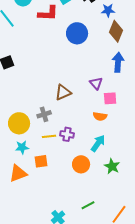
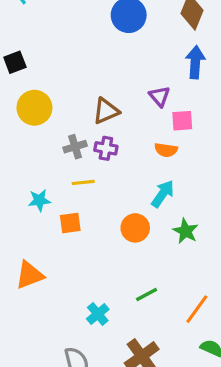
yellow circle: (19, 123) -> (34, 108), moved
purple cross: (67, 134) -> (106, 148), moved
orange triangle: (18, 173) -> (30, 275), moved

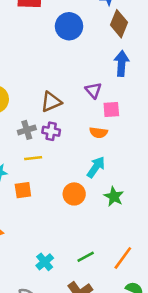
green line: (147, 295) -> (86, 257), moved

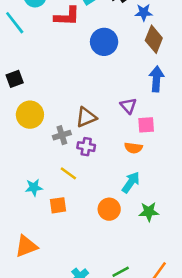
gray cross: (27, 130) -> (62, 135), moved
yellow line: (33, 158) -> (68, 173), turned 42
green star: (114, 197) -> (149, 212), turned -30

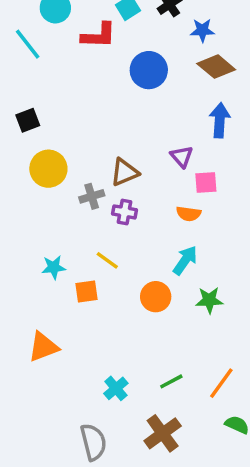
brown diamond: (154, 39) -> (216, 67), turned -72
yellow line: (68, 173) -> (107, 260), moved

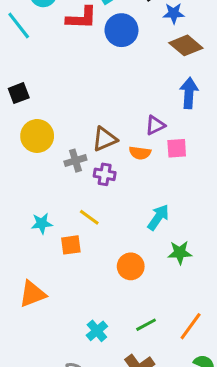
blue circle: (149, 70) -> (121, 30), moved
purple triangle: (182, 157) -> (155, 125), turned 45
orange semicircle: (189, 214) -> (140, 153), moved
orange circle: (156, 297) -> (131, 266), moved

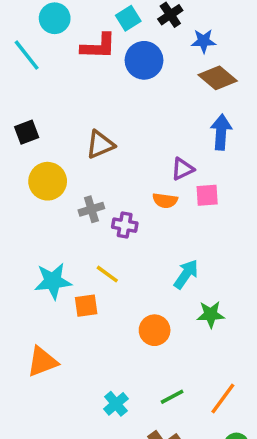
brown triangle: (105, 139) -> (100, 144), moved
cyan star: (42, 223) -> (53, 281), size x1.5

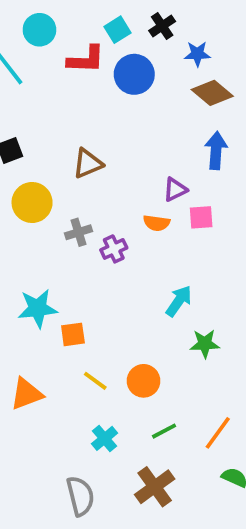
purple cross: (125, 225) -> (114, 249), turned -35
yellow line: (107, 274) -> (95, 381), moved
orange circle: (155, 330) -> (144, 381), moved

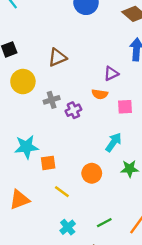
pink square: (201, 217) -> (125, 107), moved
orange circle: (144, 381) -> (92, 173), moved

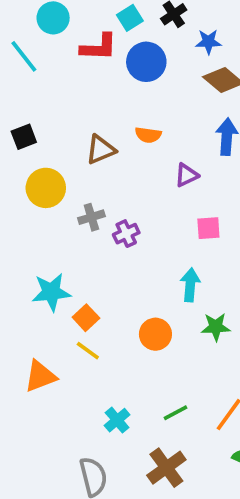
orange semicircle: (100, 94) -> (148, 135), moved
cyan arrow: (114, 142) -> (190, 285), turned -30
orange square: (48, 163) -> (86, 318), turned -35
yellow line: (62, 192) -> (88, 351), moved

